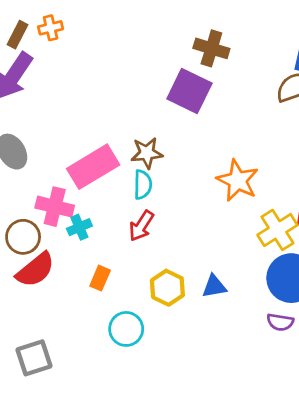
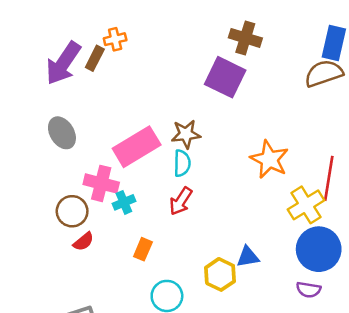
orange cross: (51, 28) -> (115, 39), moved
brown rectangle: (18, 35) -> (95, 58), moved
red semicircle: (35, 270) -> (83, 242), size x0.6
yellow hexagon: (167, 288) -> (220, 274), moved

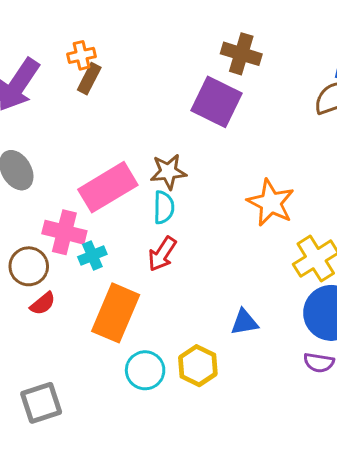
brown rectangle: (95, 58) -> (89, 79), moved
orange rectangle: (143, 249) -> (116, 313), size x2.0
yellow hexagon: (220, 274) -> (198, 366), moved

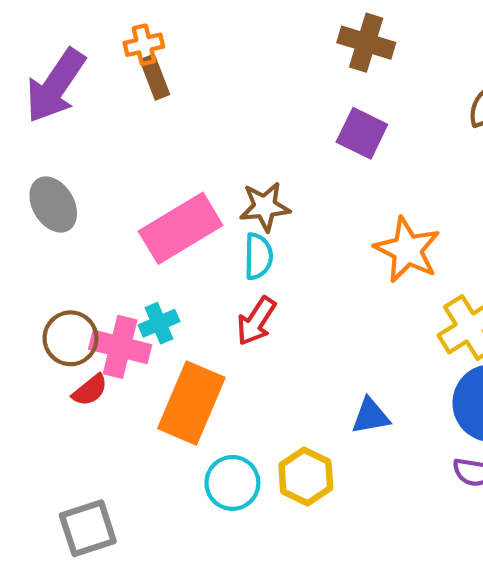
brown rectangle: (89, 79) -> (155, 77), turned -48
purple square: (216, 102) -> (362, 133), moved, size x0.7
pink cross: (64, 232) -> (120, 347), moved

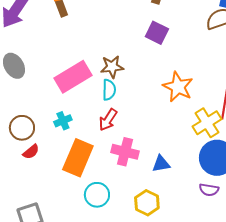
pink cross: (120, 347) -> (125, 152), moved
yellow hexagon: (306, 476) -> (147, 203), moved

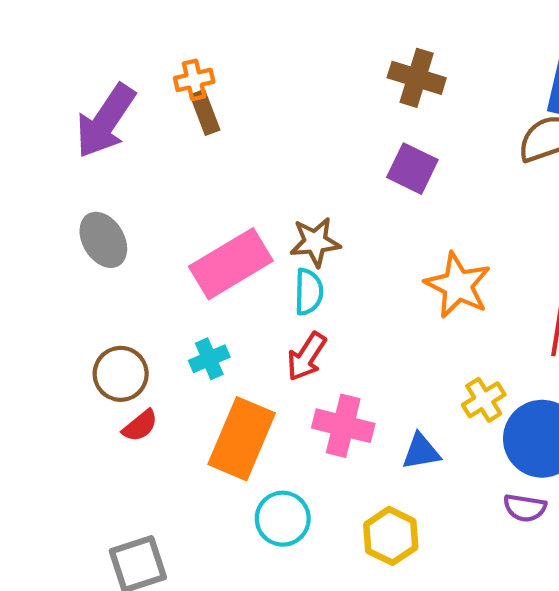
yellow cross: (207, 123) -> (484, 400), moved, size x0.7

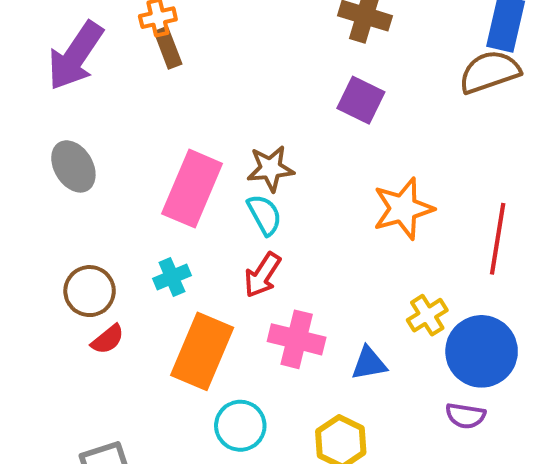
pink rectangle: (231, 264) -> (192, 189), turned -36
orange star: (458, 285) -> (403, 209), turned 30
cyan semicircle: (309, 292) -> (264, 215), turned -30

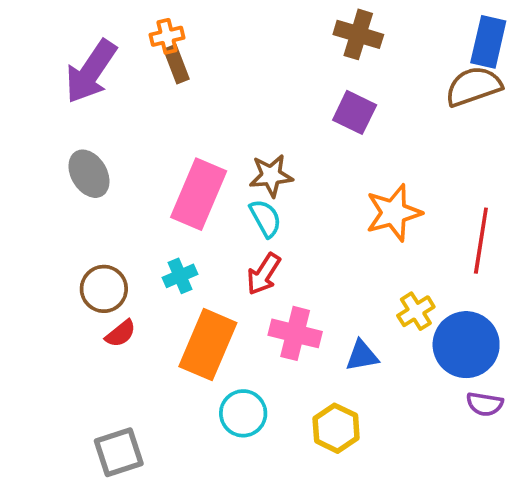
purple semicircle: (465, 416) -> (485, 404), moved

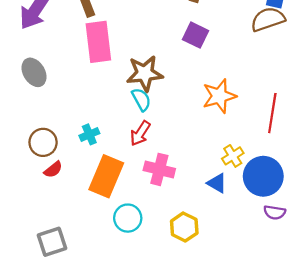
brown star: (271, 176) -> (145, 73), size x1.4
pink rectangle: (199, 194) -> (98, 42), moved, turned -30
blue triangle: (362, 356) -> (217, 183), moved, turned 40

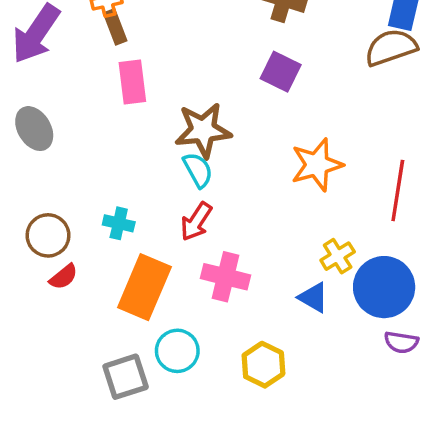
pink rectangle: (98, 42) -> (132, 82), size x0.7
cyan cross: (89, 134) -> (119, 223), turned 36
gray square: (52, 242) -> (126, 377), moved

